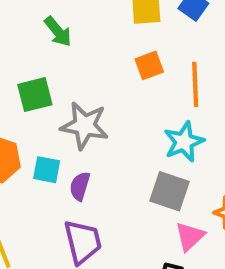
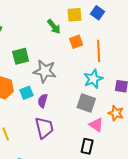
green arrow: (58, 32) -> (54, 27), moved
cyan square: (47, 170) -> (26, 93), turned -32
pink triangle: (190, 236) -> (96, 125), turned -42

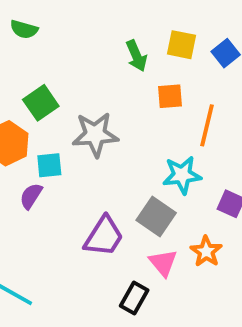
green square: (21, 56) -> (41, 103), moved, turned -36
gray star: (45, 71) -> (95, 135), turned -30
purple semicircle: (43, 101) -> (31, 196), moved
purple trapezoid: (44, 128) -> (104, 236), moved, turned 30

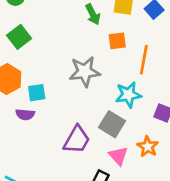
green square: (41, 103) -> (19, 37), moved
gray star: (95, 135) -> (85, 72), moved
purple semicircle: (31, 196) -> (25, 114), turned -114

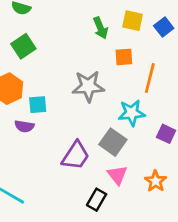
orange star: (148, 147) -> (156, 181), moved

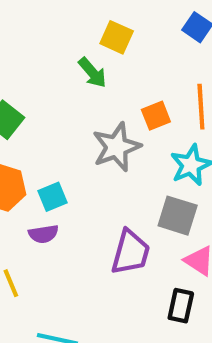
yellow square: (133, 21) -> (117, 37), moved, turned 30
green arrow: (101, 28) -> (92, 73), moved
orange square: (124, 57) -> (156, 116), moved

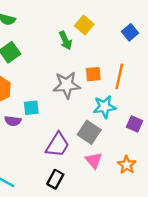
cyan square: (52, 197) -> (31, 108), moved
black rectangle: (181, 306) -> (55, 179), moved

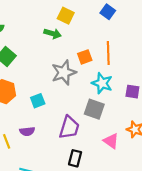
green arrow: (65, 40) -> (53, 34), turned -35
cyan star: (104, 107) -> (102, 83), turned -30
purple semicircle: (13, 121) -> (27, 131), moved
pink triangle: (94, 160) -> (111, 141), moved

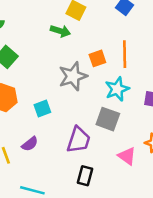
cyan star: (102, 83) -> (117, 89), turned 30
purple semicircle: (27, 131) -> (30, 144), turned -32

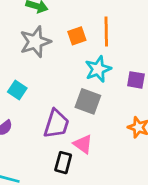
gray star: (73, 76) -> (35, 42), moved
cyan square: (42, 109) -> (17, 90), turned -36
pink triangle: (127, 156) -> (83, 144), moved

